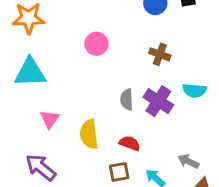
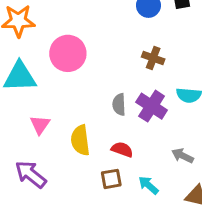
pink circle: (97, 44) -> (68, 53), moved, size x1.5
gray arrow: (188, 161) -> (183, 156), moved

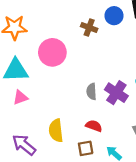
brown cross: (153, 58) -> (89, 28), moved
pink triangle: (40, 125) -> (20, 97), moved, turned 35
yellow semicircle: (80, 140) -> (56, 131), moved

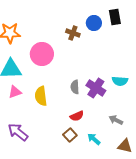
red semicircle: (94, 126) -> (77, 116), turned 136
yellow semicircle: (56, 131) -> (41, 96), moved
brown square: (86, 148) -> (70, 135), turned -32

